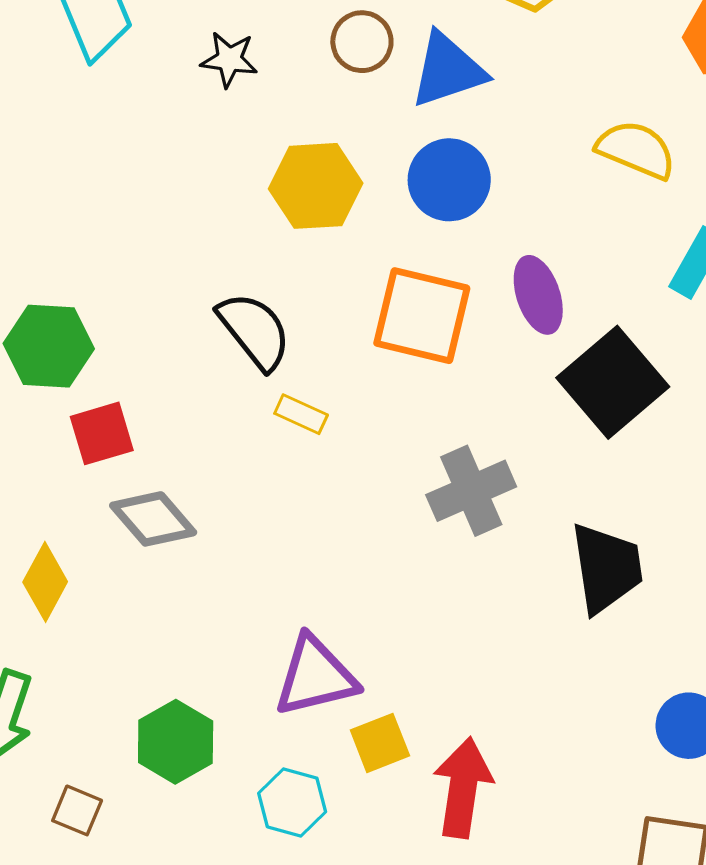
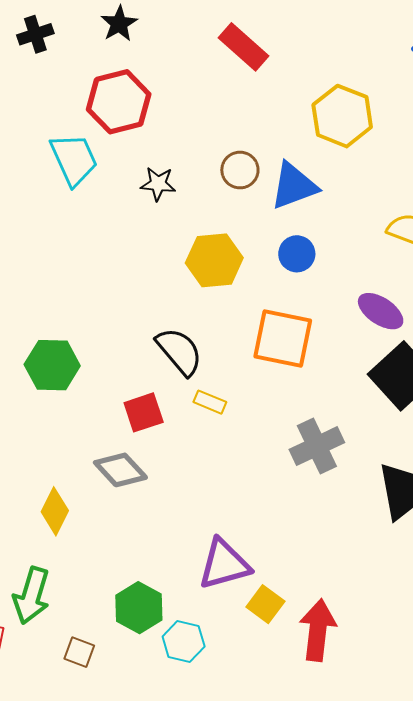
blue circle: (449, 180) -> (297, 254), size x0.7
purple ellipse: (538, 295) -> (381, 311), moved, turned -36
red square: (102, 433) -> (144, 412), moved
yellow square: (380, 743) -> (265, 604), turned -30
cyan hexagon: (292, 802) -> (184, 641), moved

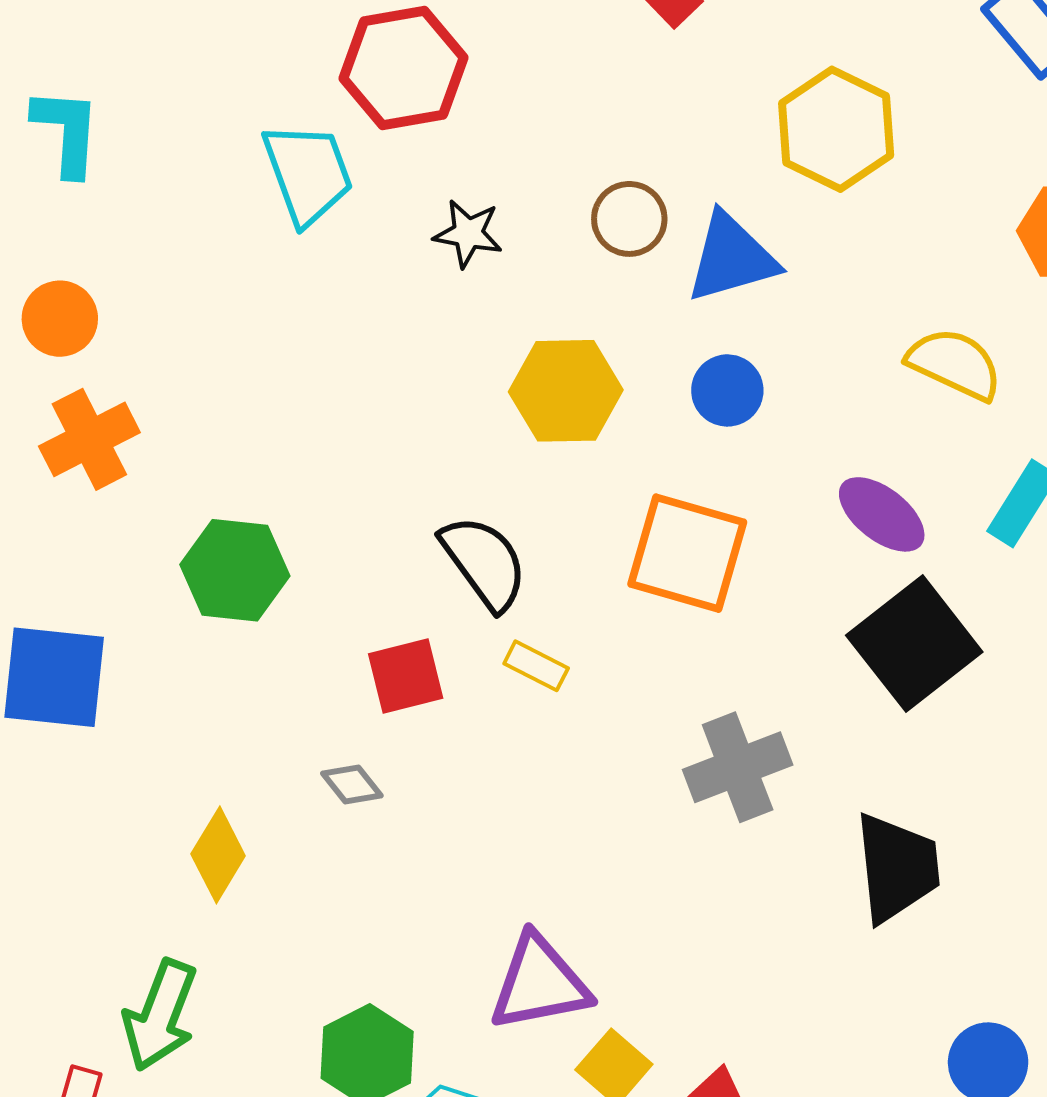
gray diamond: (120, 470) -> (352, 785), size x0.6

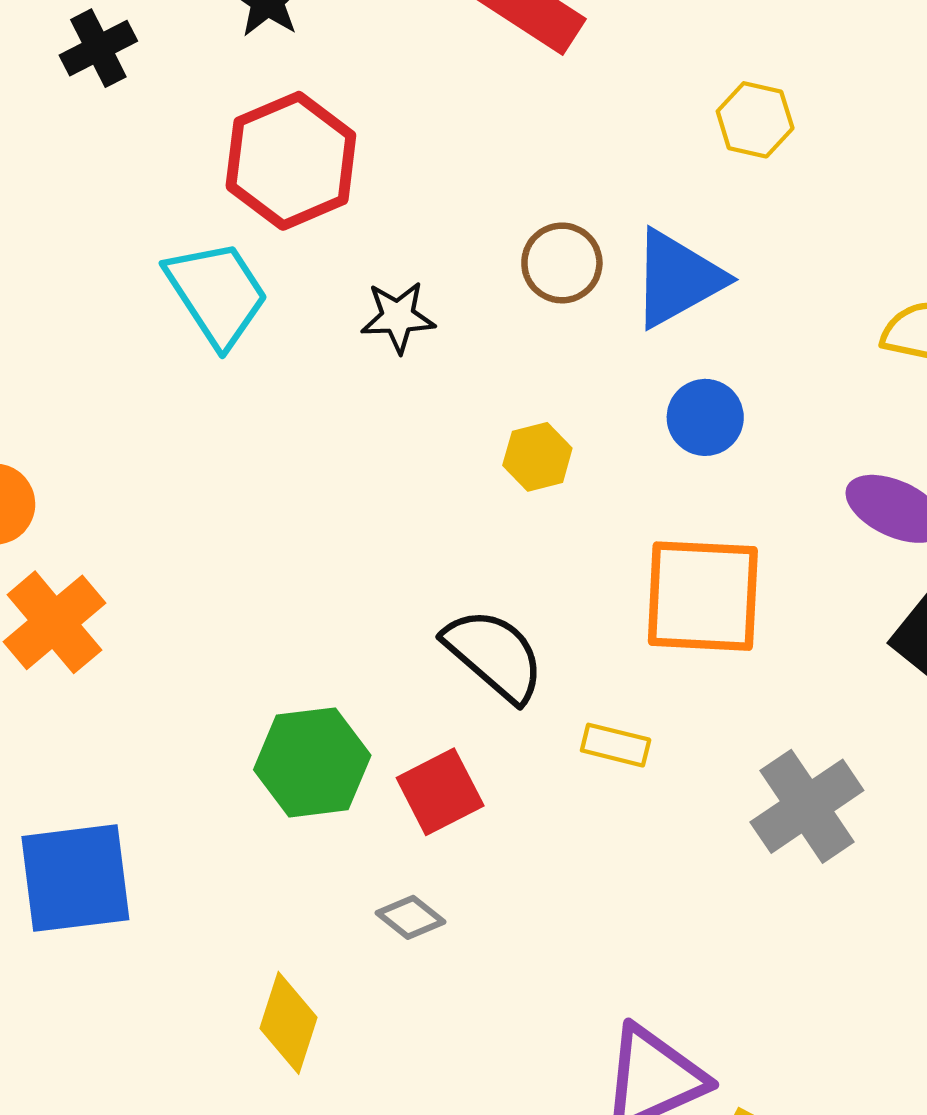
yellow hexagon: (836, 129) -> (755, 120), size x0.6
yellow hexagon: (566, 391) -> (537, 457), size x0.6
green hexagon: (235, 570) -> (312, 762), moved
yellow rectangle: (536, 666) -> (616, 745), moved

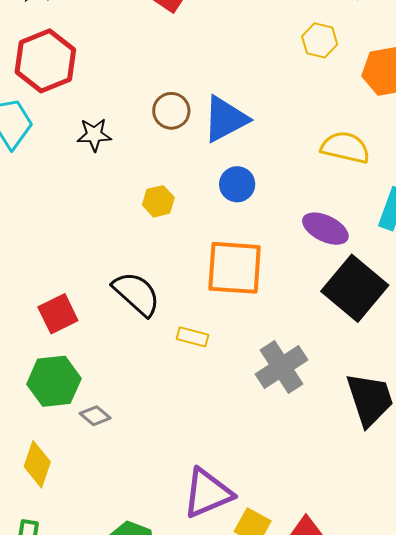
yellow hexagon: (755, 120) -> (320, 40), moved
green hexagon: (312, 762) -> (54, 381), moved
red square: (440, 792) -> (58, 314), moved

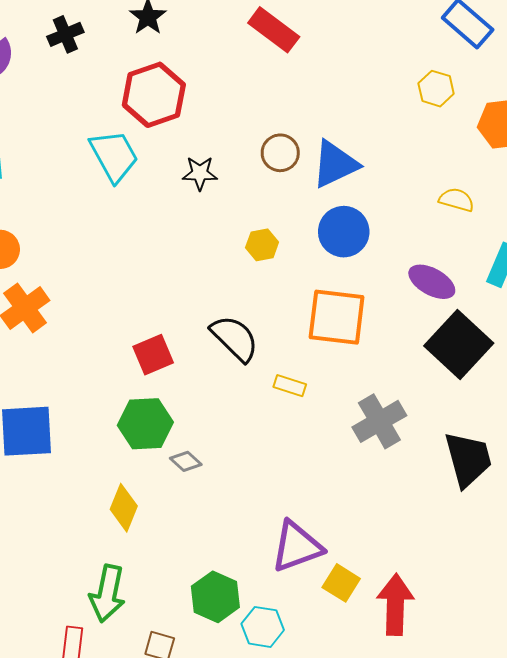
yellow semicircle: (345, 148) -> (457, 200), size x0.7
blue circle: (237, 184) -> (344, 232), size x1.4

